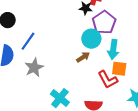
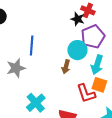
blue line: (28, 41) -> (32, 46), moved, turned -42
brown arrow: (83, 57) -> (66, 67), turned 128

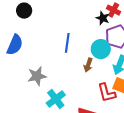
blue line: (32, 46) -> (67, 43), moved
gray star: (16, 68) -> (37, 76), moved

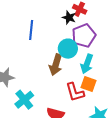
blue line: (67, 43) -> (31, 30), moved
brown arrow: (88, 65) -> (56, 65), size x1.5

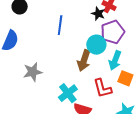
orange square: (89, 84) -> (125, 78), moved
cyan cross: (24, 100) -> (68, 93), moved

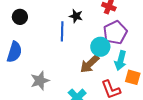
black star: (98, 14) -> (76, 16), moved
brown arrow: (84, 60) -> (90, 64), turned 35

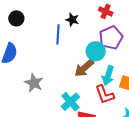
cyan arrow: (121, 60) -> (108, 76), moved
gray star: (40, 81) -> (34, 83), turned -30

